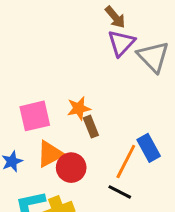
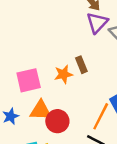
brown rectangle: (91, 127) -> (81, 65), moved
orange triangle: (50, 154) -> (41, 110), turned 30

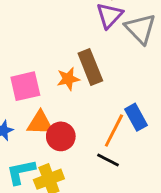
brown rectangle: (81, 65) -> (90, 67), size x1.6

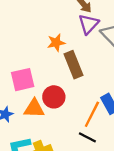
orange star: (68, 79) -> (56, 43), moved
red circle: (61, 136) -> (54, 97), moved

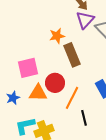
orange line: (92, 114) -> (72, 98), moved
black line: (87, 137) -> (84, 118), turned 49

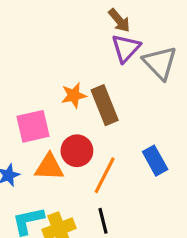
orange star: (57, 36) -> (74, 95), moved
black line: (84, 118) -> (103, 221), moved

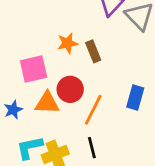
brown rectangle: (105, 105) -> (93, 51), size x0.7
blue rectangle: (155, 161) -> (135, 97), turned 45

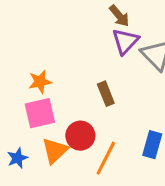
orange star: (67, 43) -> (40, 82), moved
orange triangle: (47, 103) -> (55, 151), turned -45

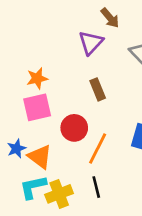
purple triangle: (125, 41) -> (91, 43), moved
orange triangle: (55, 151) -> (40, 157), moved, turned -40

